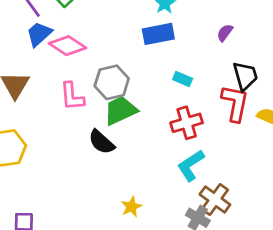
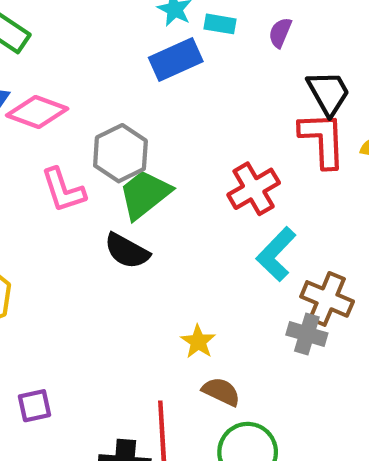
cyan rectangle: (183, 79) -> (220, 24), moved

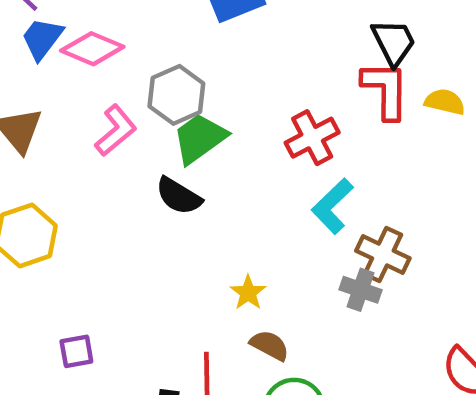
pink L-shape: (63, 190) -> (116, 130), turned -114

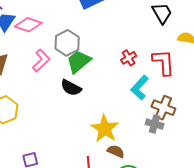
red L-shape: (385, 90) -> (163, 62), moved
red cross: (312, 138) -> (129, 58), size x0.7
yellow star: (248, 293) -> (105, 129), size x1.8

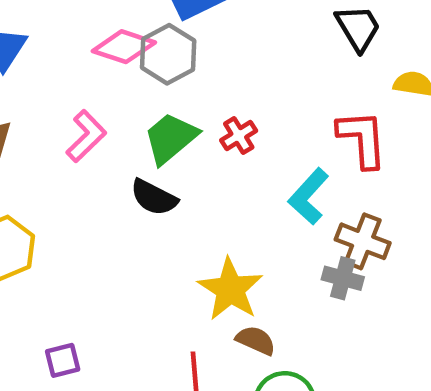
pink diamond: (28, 25) -> (124, 47), moved
gray hexagon: (67, 43) -> (168, 54), moved
red cross: (129, 58) -> (239, 136), moved

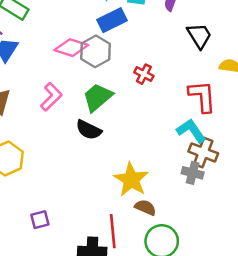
red cross: (239, 136) -> (144, 74), moved, turned -30
cyan L-shape: (309, 196) -> (191, 131), moved, turned 104

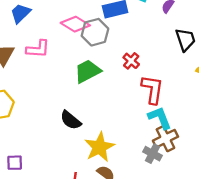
red L-shape: (202, 96) -> (152, 89), moved
pink L-shape: (51, 97) -> (38, 49), moved, turned 35
black semicircle: (89, 130) -> (71, 120), moved
brown cross: (203, 152) -> (165, 139), turned 30

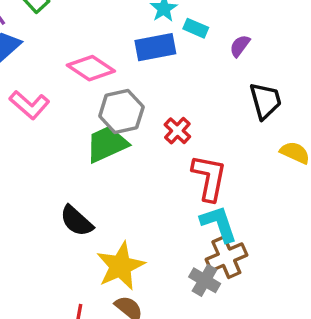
gray hexagon: (95, 32) -> (121, 111), moved
pink L-shape: (38, 49) -> (29, 105), turned 35

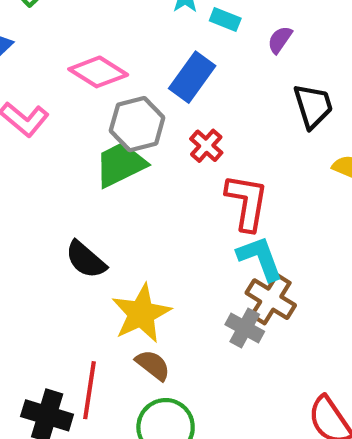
blue rectangle: (155, 47) -> (192, 77), moved, turned -42
brown cross: (226, 257) -> (271, 299), turned -33

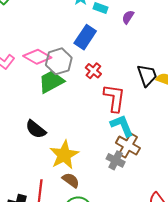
pink diamond: (98, 72) -> (37, 57), moved
black trapezoid: (313, 106) -> (147, 75), moved

